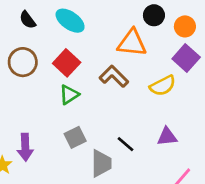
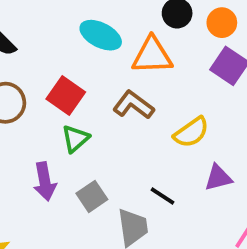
cyan ellipse: (70, 21) -> (101, 35), moved
yellow semicircle: (163, 86) -> (191, 132), moved
purple arrow: (25, 147) -> (45, 181), moved

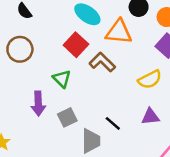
red square: (66, 96) -> (76, 45), moved
yellow semicircle: (191, 132) -> (150, 79), moved
green triangle: (75, 139) -> (62, 79), turned -42

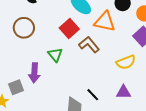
gray square: (67, 117) -> (16, 87), moved

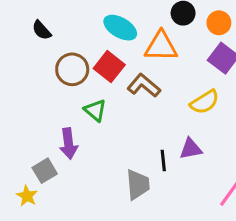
brown circle: (24, 28) -> (72, 69), moved
purple triangle: (123, 92) -> (191, 149), moved
black line: (93, 95) -> (163, 161), turned 48

